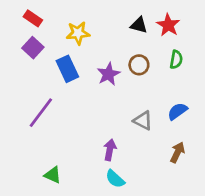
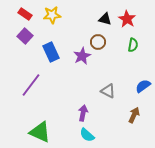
yellow star: (78, 33) -> (52, 15), moved
brown circle: (139, 65) -> (98, 42), moved
blue semicircle: (177, 111) -> (143, 86), moved
green triangle: (53, 175) -> (40, 132), size x1.6

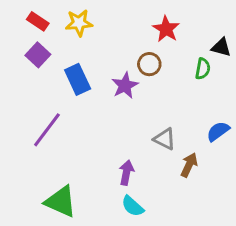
black triangle: (105, 19) -> (221, 47), moved
red star: (127, 19) -> (166, 29), moved
brown arrow: (134, 115) -> (189, 165), moved

